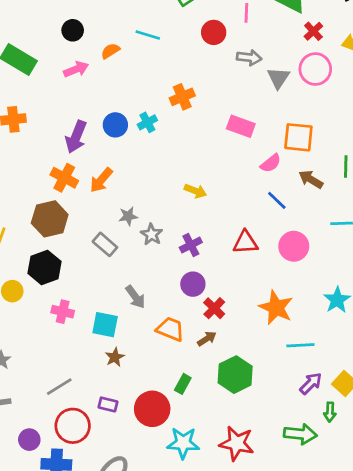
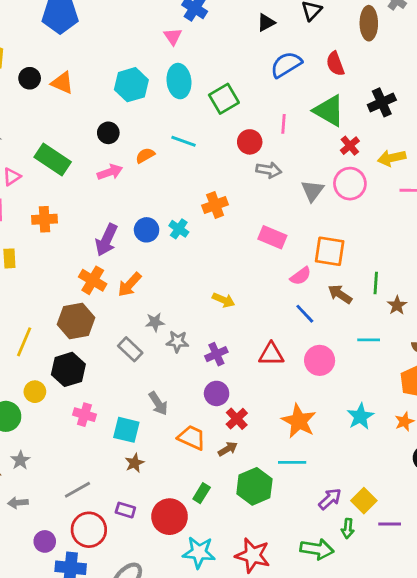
gray arrow: (249, 58) -> (269, 170), moved
cyan cross: (147, 122) -> (179, 229), turned -30
gray star: (152, 234) -> (177, 342), turned -30
cyan line: (300, 345) -> (292, 462), moved

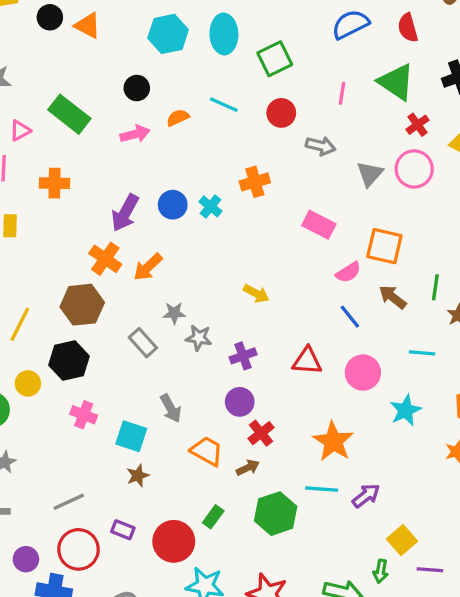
red circle: (250, 142) -> (281, 113), moved
cyan star: (360, 416) -> (406, 410), moved
purple arrow: (330, 499) -> (366, 496), moved

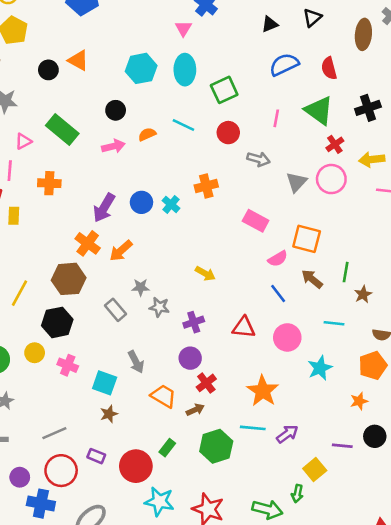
black circle: (50, 17) -> (48, 70), moved
yellow circle: (28, 383) -> (35, 353), moved
purple line: (430, 570) -> (342, 446), moved

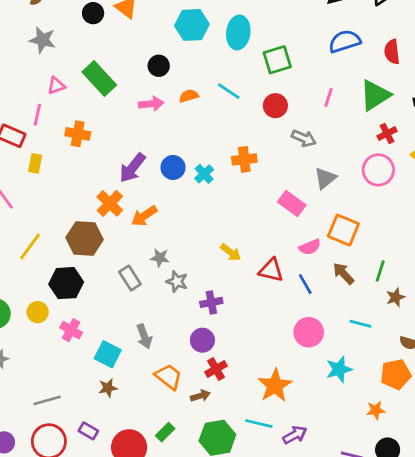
green triangle: (319, 110) -> (375, 95), turned 44
gray triangle: (296, 182) -> (325, 178), moved
red triangle: (244, 327) -> (271, 270), moved

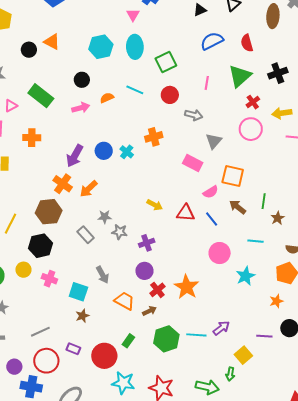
orange star: (275, 386) -> (186, 287), moved
cyan line: (259, 424) -> (196, 335), moved

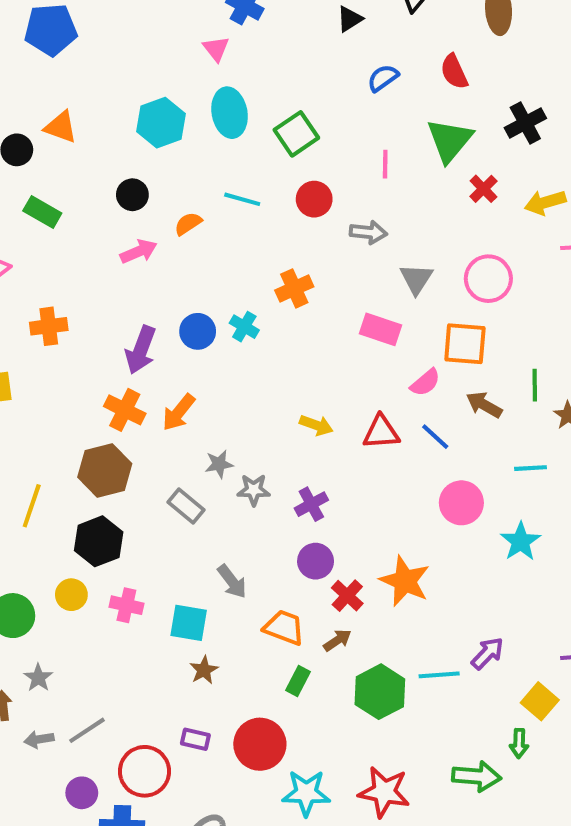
blue semicircle: (212, 41) -> (383, 78), size x0.7
green rectangle: (41, 96) -> (42, 212), moved, size x0.7
pink circle: (251, 129) -> (488, 279), moved
gray line: (40, 332) -> (87, 730), moved
green rectangle: (128, 341) -> (298, 681), moved

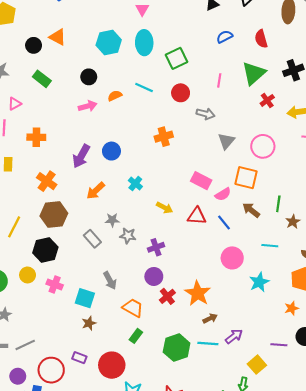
cyan cross: (244, 327) -> (135, 184), moved
pink rectangle: (381, 329) -> (201, 181), moved
orange cross: (125, 410) -> (47, 181), moved
brown arrow: (337, 640) -> (210, 318), moved

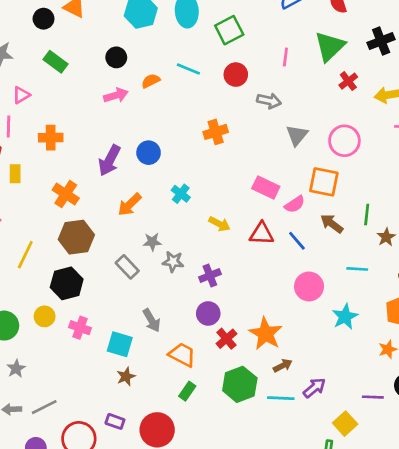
green hexagon: (177, 348) -> (240, 384), moved

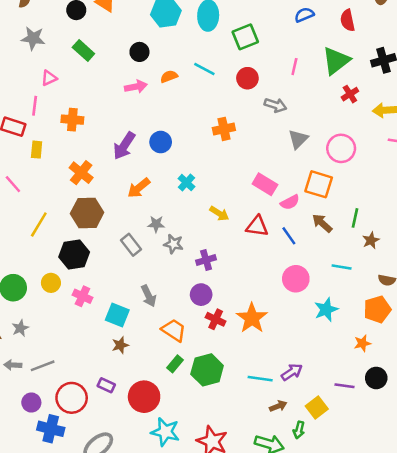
red cross: (226, 339) -> (216, 319), turned -30
brown arrow: (283, 366) -> (278, 406), moved
green hexagon: (240, 384) -> (207, 370), moved

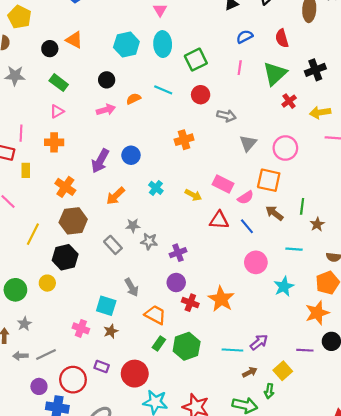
pink line: (294, 67) -> (240, 68), moved
pink triangle: (49, 78) -> (57, 111), moved
yellow arrow: (219, 214) -> (193, 195), moved
pink cross: (82, 296) -> (81, 328), moved
orange star: (362, 343) -> (317, 313), size x1.6

